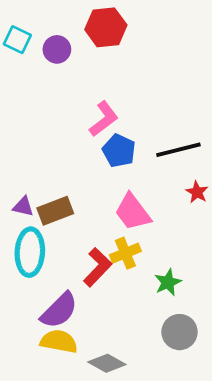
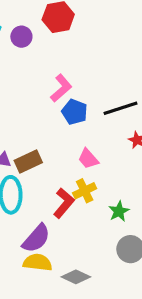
pink trapezoid: (133, 212) -> (88, 159), size x0.7

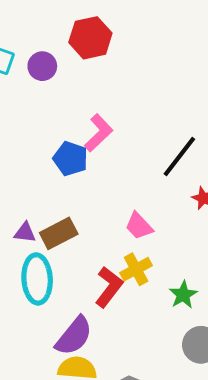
black line: (120, 108) -> (179, 156), turned -32
blue pentagon: (75, 112) -> (70, 159), moved

